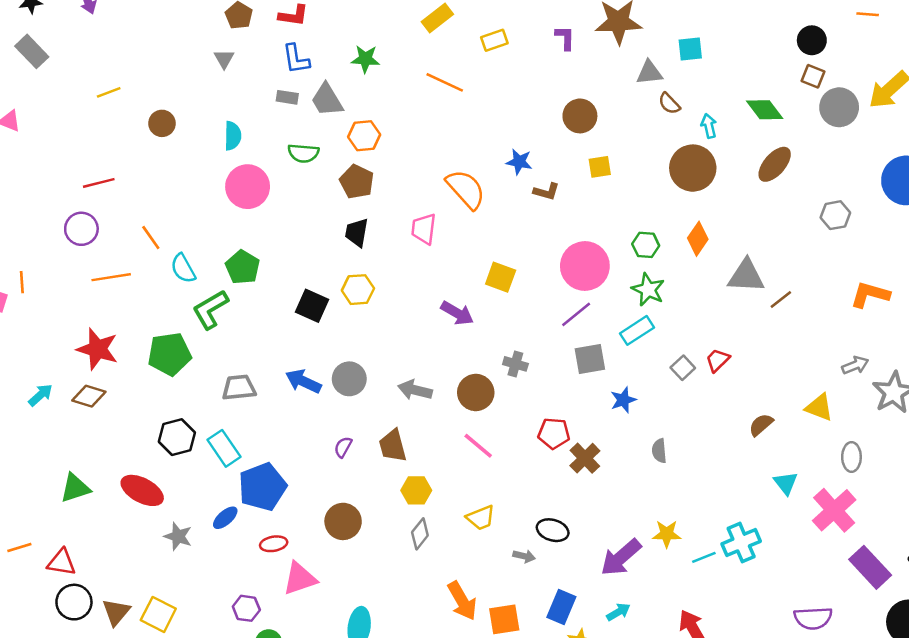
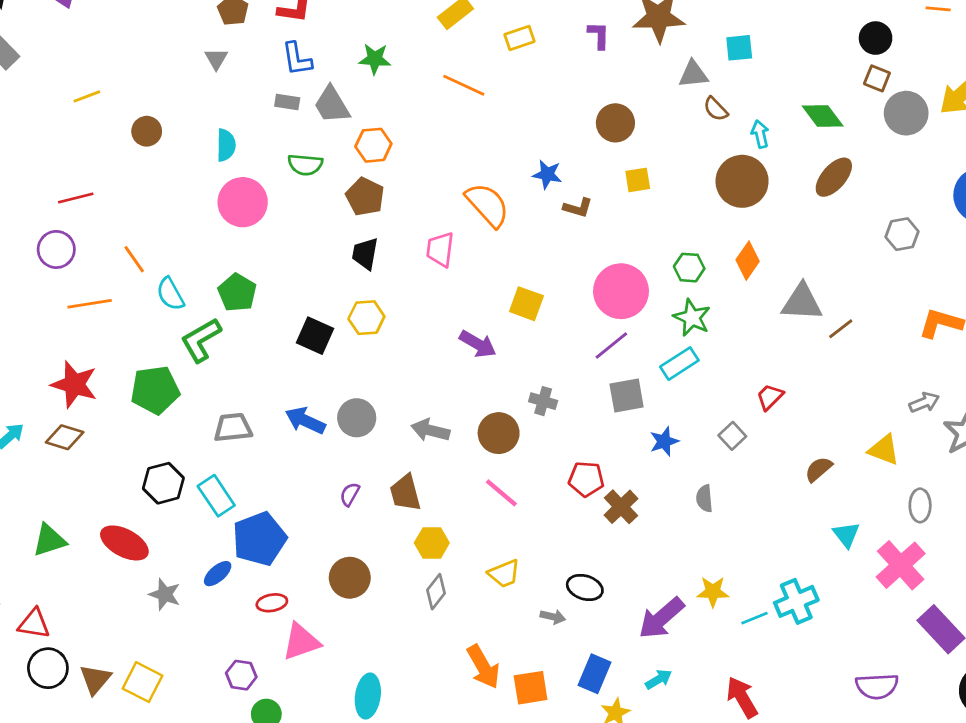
gray square: (683, 368) -> (732, 436), moved

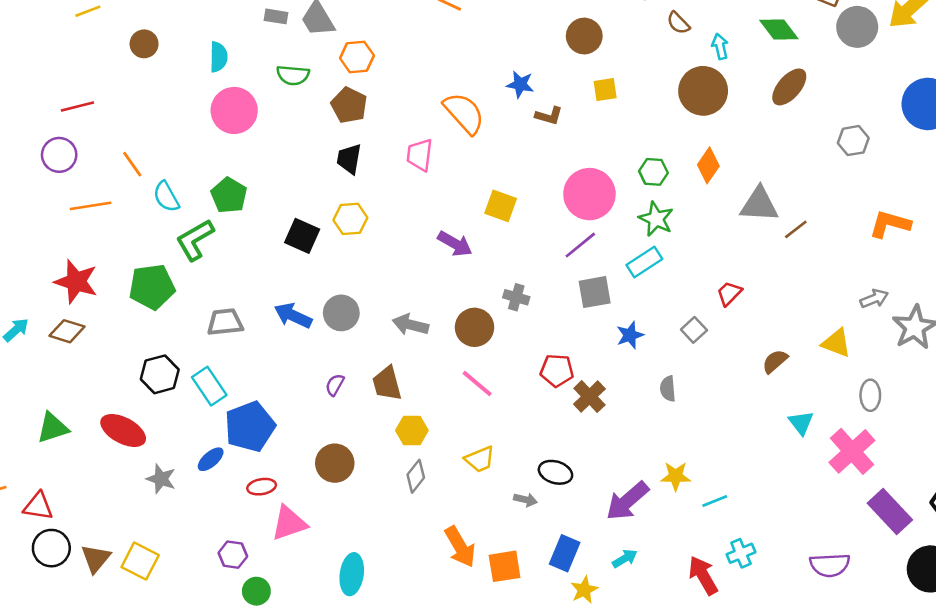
cyan cross: (796, 601) -> (741, 553), moved, size x0.7

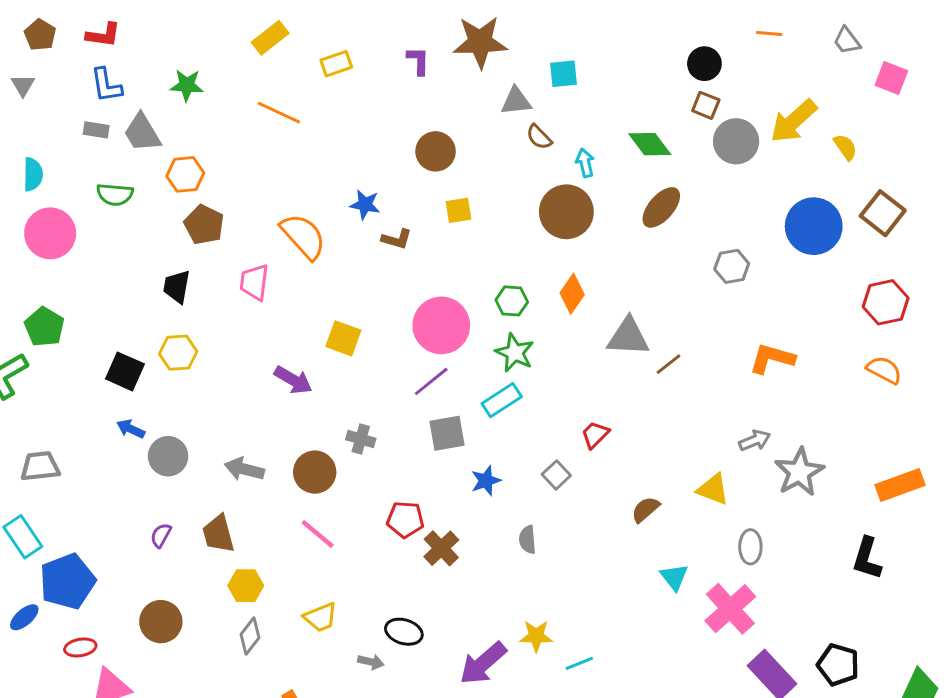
brown pentagon: (349, 105) -> (204, 225), moved
blue arrow: (293, 316) -> (131, 429), moved, size x0.7

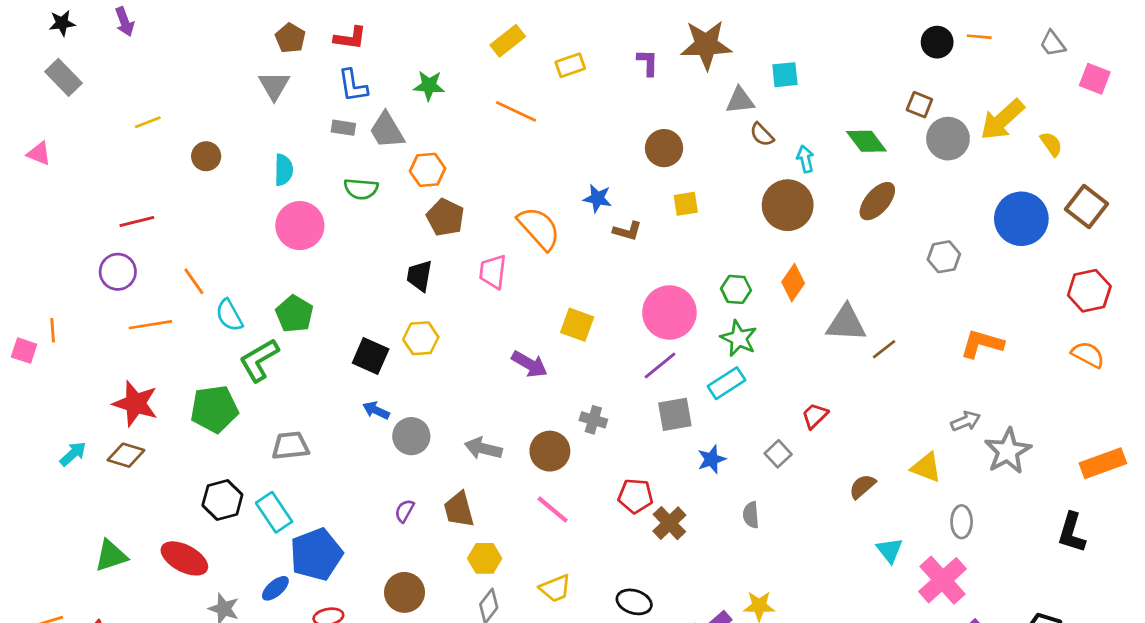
black circle: (704, 64) -> (937, 42), moved
gray triangle: (23, 85) -> (274, 86), size x1.4

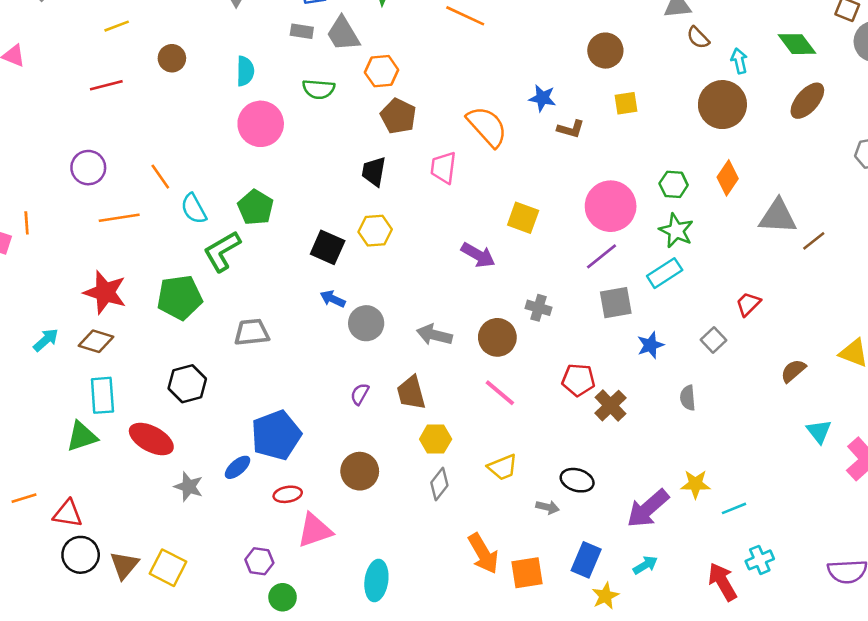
red line: (137, 221) -> (106, 85), moved
cyan rectangle: (274, 512) -> (102, 395), moved, turned 30

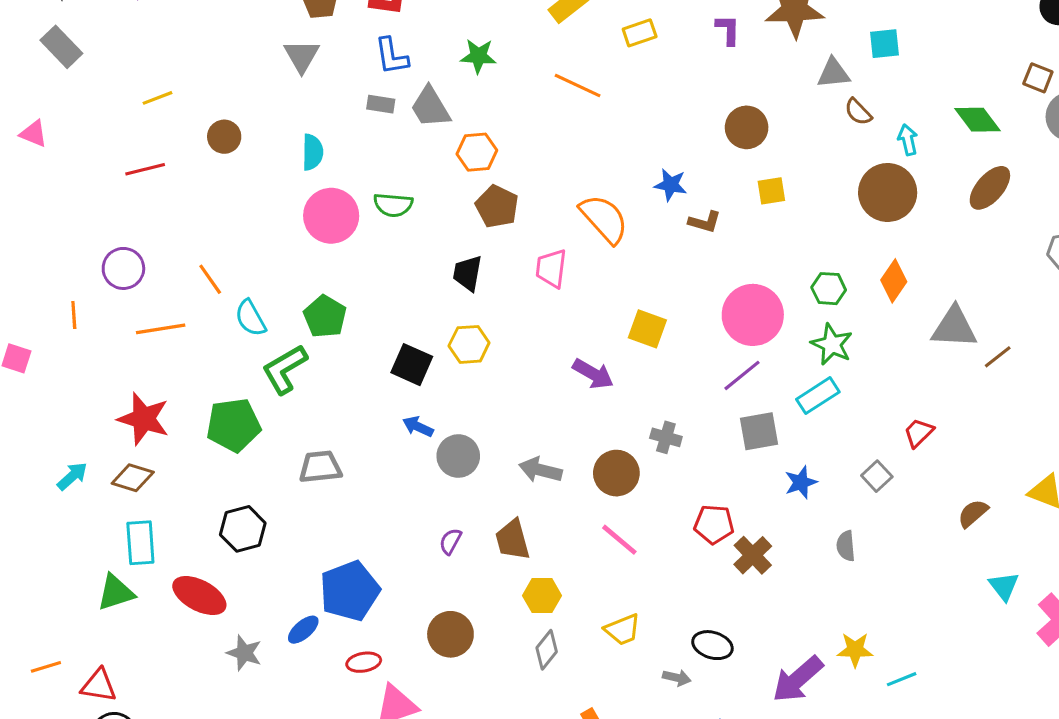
green semicircle: (319, 89) -> (393, 205), moved
orange line: (27, 223) -> (74, 315), moved

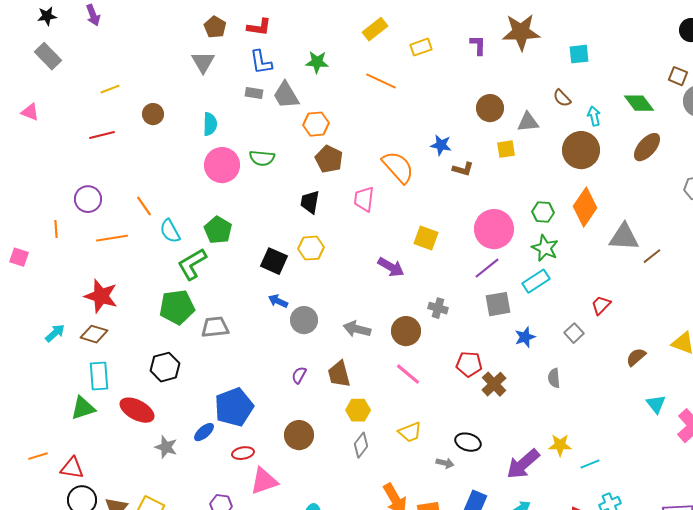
gray triangle: (833, 73) -> (528, 122), moved
orange diamond: (894, 281) -> (585, 207), size x1.4
green pentagon: (233, 425) -> (177, 307), moved

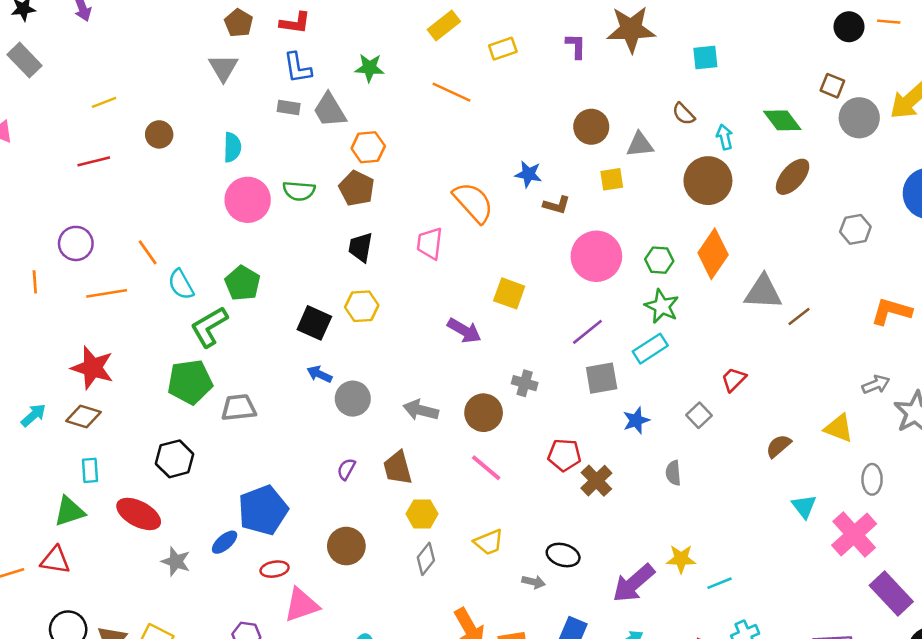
brown pentagon: (329, 159) -> (357, 188), moved
pink circle: (494, 229) -> (596, 256), moved
cyan rectangle: (99, 376) -> (90, 470), size x0.7
red triangle: (72, 468) -> (55, 560), moved

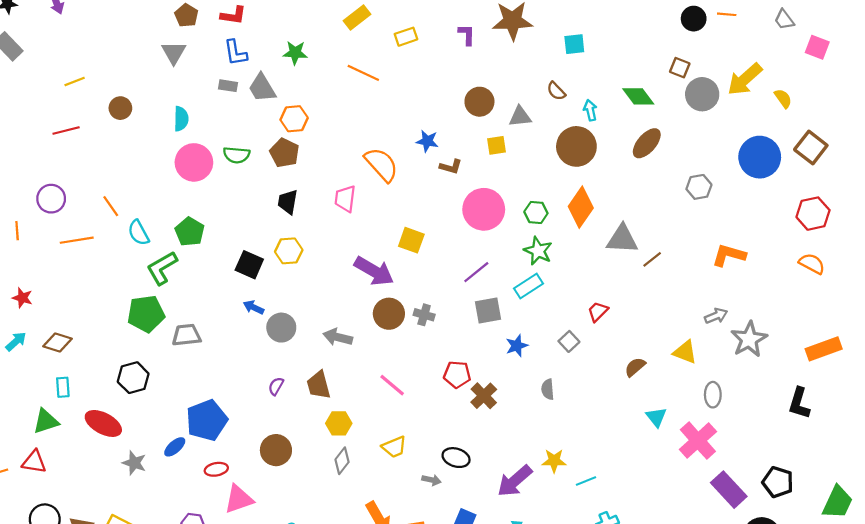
purple arrow: (464, 331) -> (374, 271), size x1.4
red star: (92, 368) -> (22, 298), moved, size x0.6
brown circle: (484, 413) -> (389, 314), moved

